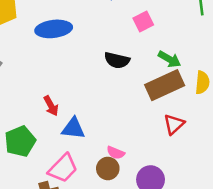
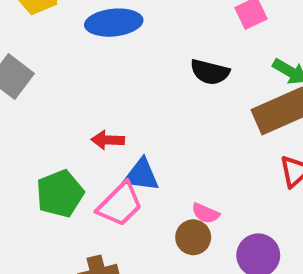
red arrow: (51, 106) -> (108, 140), turned 120
pink trapezoid: (63, 168) -> (120, 204), moved

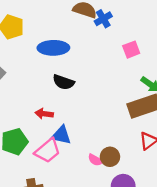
black semicircle: (210, 72) -> (63, 82), moved
brown circle: (193, 237) -> (110, 157), moved

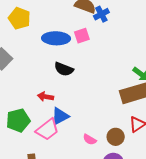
pink square: (131, 50) -> (82, 36), moved
blue triangle: (61, 135) -> (60, 116), turned -42
brown circle: (110, 157) -> (116, 137), moved

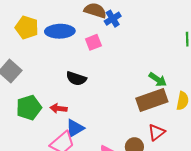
blue ellipse: (56, 38) -> (60, 31), moved
green pentagon: (18, 120) -> (29, 108), moved

